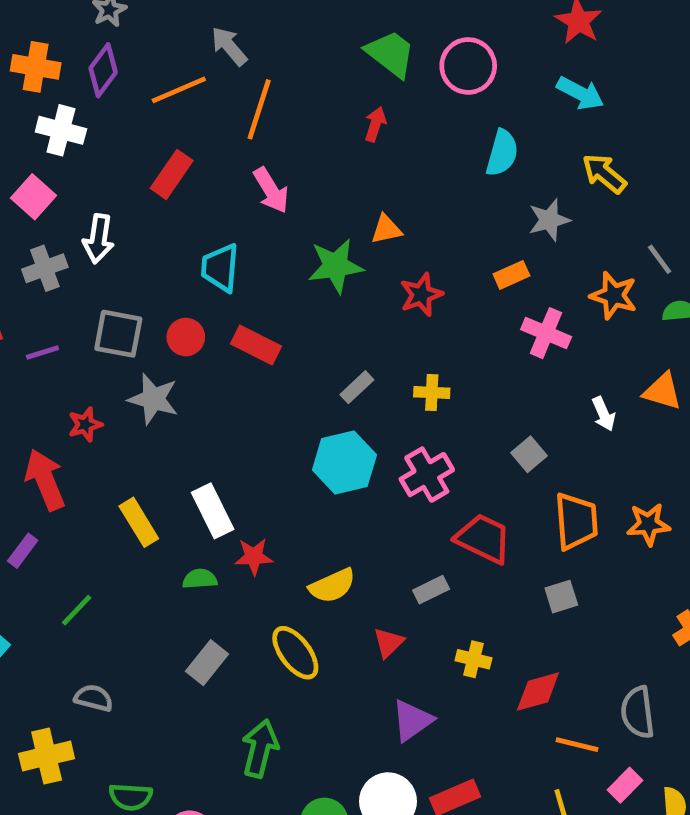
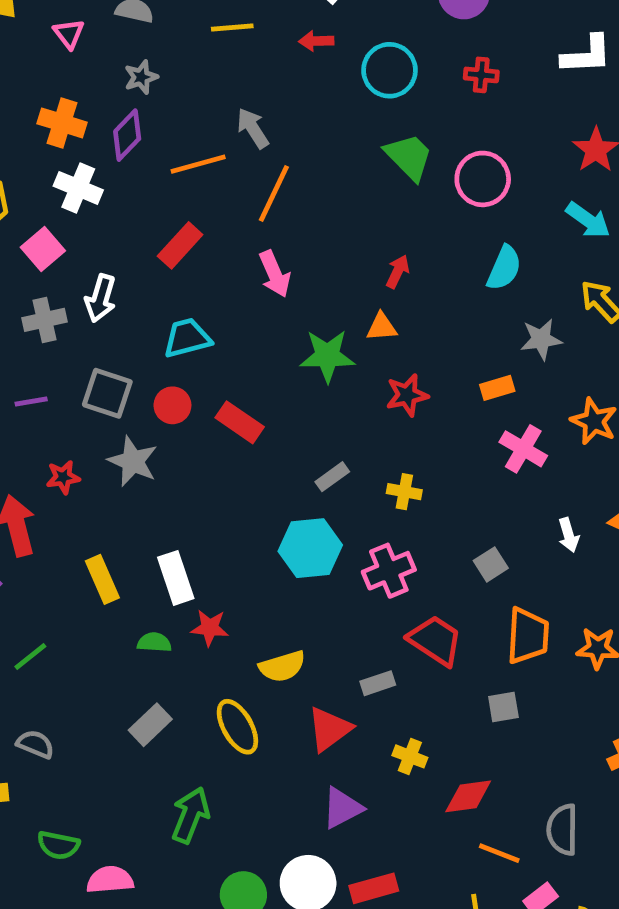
red arrow: (375, 124) -> (398, 272), moved
cyan trapezoid: (220, 268) -> (187, 338), moved, turned 63
red triangle: (388, 643) -> (329, 729), size x1.5

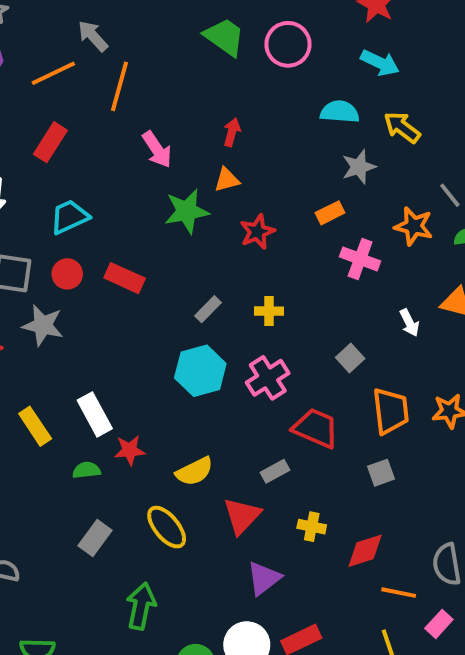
cyan semicircle: (504, 268) -> (340, 112), moved, turned -99
pink arrow: (275, 274) -> (157, 149), moved

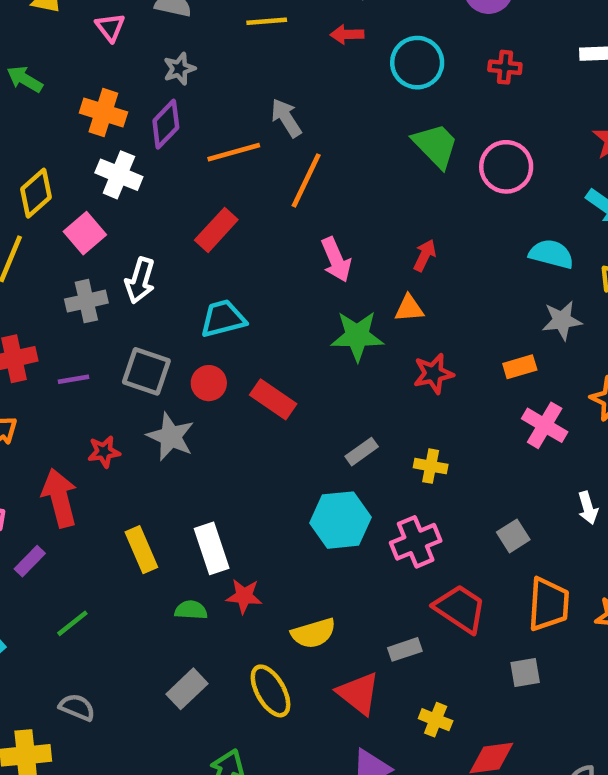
red triangle: (242, 516) -> (358, 693), turned -45

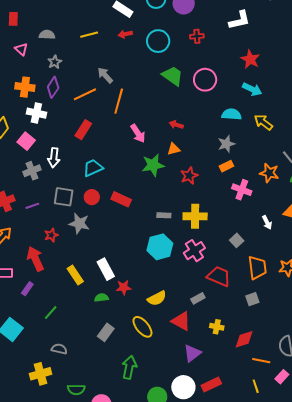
red arrow: (425, 255) -> (176, 125), turned -88
gray star: (562, 320) -> (226, 144), moved
gray rectangle: (362, 452) -> (164, 215), turned 48
yellow cross: (431, 466) -> (195, 216), size x1.6

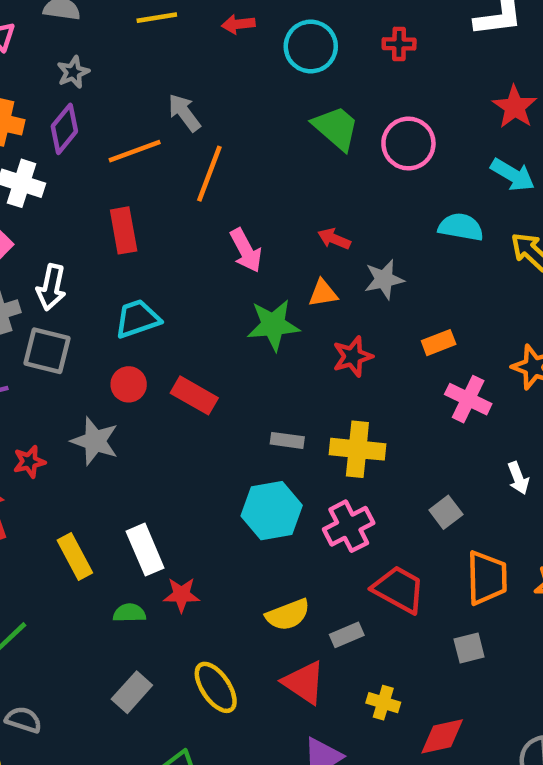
red rectangle: (83, 130) -> (124, 230), turned -48
gray star: (226, 144) -> (384, 279), moved
gray square: (64, 197) -> (47, 351), moved
yellow semicircle: (157, 298) -> (288, 615), moved

